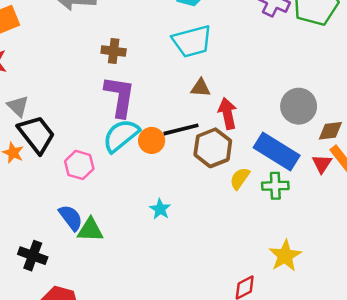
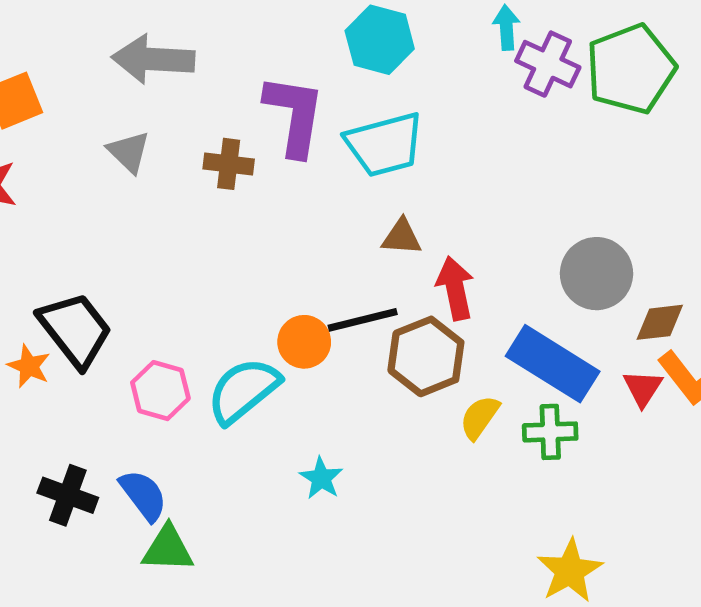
purple L-shape: (120, 96) -> (294, 115), moved
gray triangle: (18, 106) -> (129, 152), moved
cyan semicircle: (121, 136) -> (243, 391), moved
green triangle: (90, 230) -> (168, 549), moved
black cross: (33, 256) -> (68, 495), moved

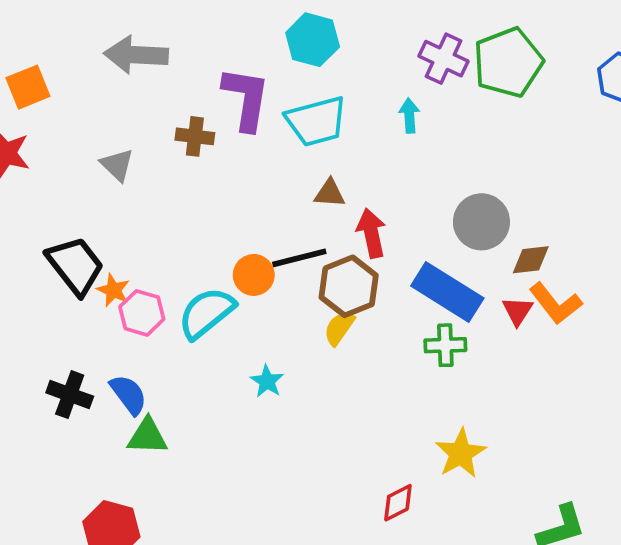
cyan arrow: (506, 28) -> (409, 116), moved
gray triangle: (129, 152) -> (117, 165), moved
orange star: (29, 366) -> (113, 290), moved
yellow semicircle: (480, 417) -> (339, 328), moved

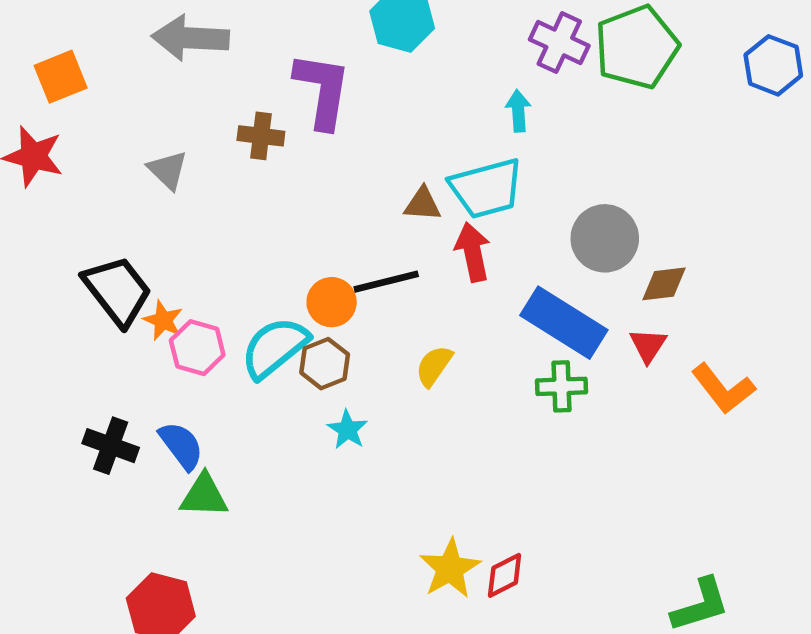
cyan trapezoid: (316, 121) -> (486, 188), moved
brown hexagon: (349, 286) -> (325, 364), moved, size x0.7
orange L-shape: (555, 303) -> (723, 389), moved
yellow star: (461, 453) -> (450, 569), moved

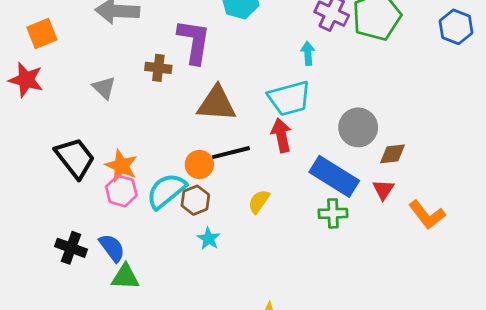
brown triangle: (423, 204) -> (217, 104), moved, size x1.8
orange star: (163, 320) -> (121, 166), moved, size x1.4

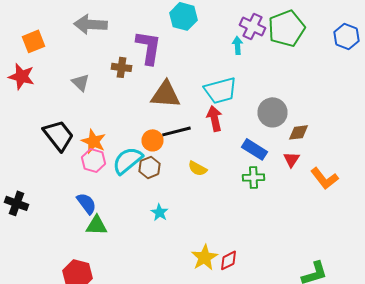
cyan arrow: (308, 53) -> (238, 45), moved
blue rectangle: (334, 176) -> (254, 149), size x0.7
yellow semicircle: (259, 202) -> (198, 168), turned -96
cyan star: (209, 239) -> (160, 212), moved
black cross: (71, 248) -> (16, 203), moved

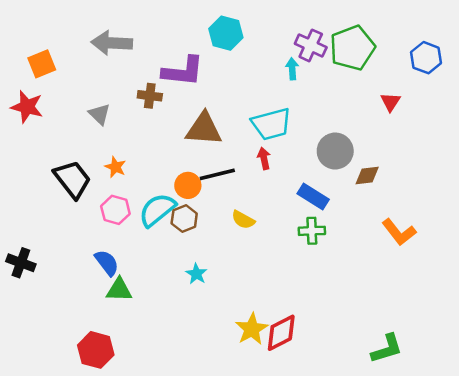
purple L-shape: (148, 47) -> (183, 71), turned 87
red arrow: (214, 118) -> (264, 158), size x0.7
orange star: (94, 141) -> (115, 167), moved, size x0.7
red triangle: (292, 159) -> (390, 102), moved
red diamond: (228, 260) -> (281, 333), size x1.5

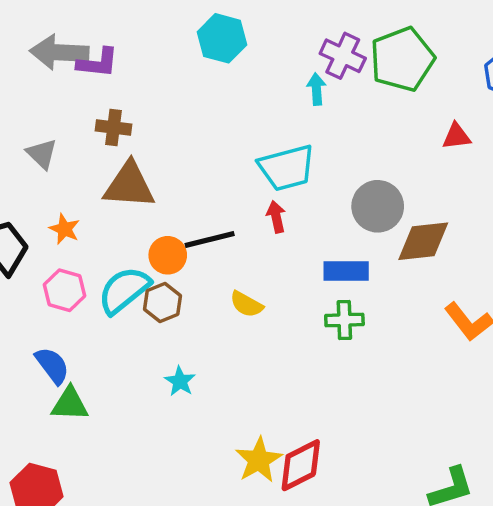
purple L-shape: (183, 71) -> (98, 63), moved, size x0.7
red triangle: (390, 102) -> (456, 136), turned 50
brown triangle: (204, 129) -> (129, 185), moved
brown diamond: (367, 176) -> (423, 241), size x1.5
blue rectangle: (313, 196) -> (346, 271), turned -32

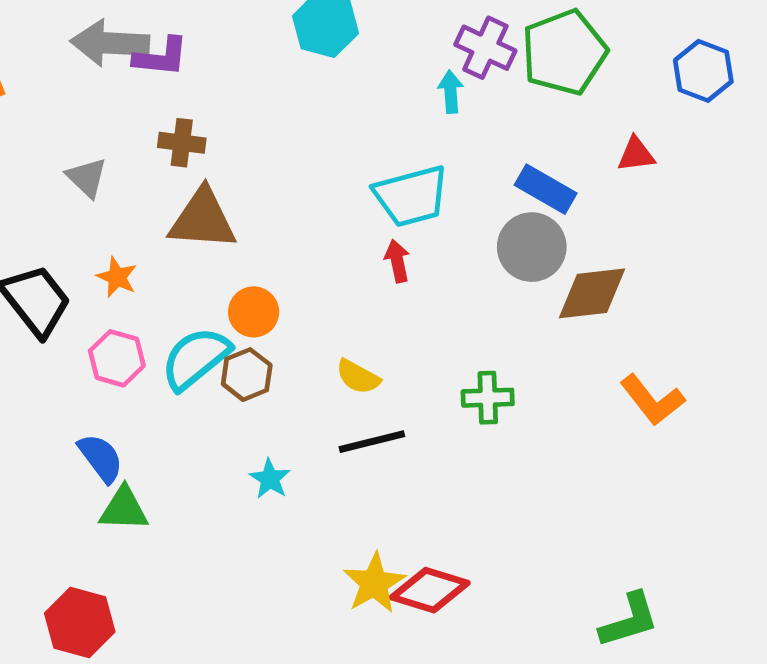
black line: (210, 240) -> (372, 442), moved
blue rectangle: (346, 271) -> (546, 189), moved, turned 30
red diamond: (301, 465) -> (430, 590), turned 44

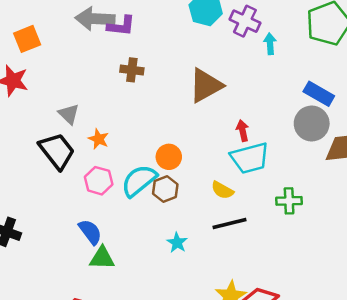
purple cross: (485, 48) -> (245, 21), moved
gray triangle: (87, 177) -> (69, 114), moved
cyan trapezoid: (411, 196) -> (250, 158), moved
brown triangle: (203, 219) -> (206, 85), moved, turned -33

